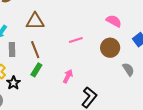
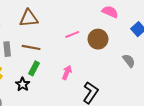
brown circle: (110, 48) -> (98, 39), moved
brown line: (35, 50) -> (31, 47), turned -54
black star: (13, 83) -> (23, 84), moved

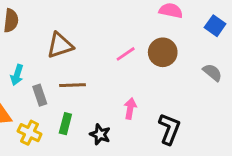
green rectangle: (34, 68) -> (65, 124), moved
black star: (23, 84) -> (100, 134), moved

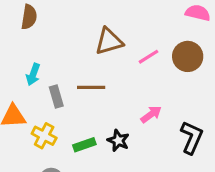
brown triangle: (60, 45) -> (109, 41), moved
pink arrow: (130, 108) -> (151, 114), turned 42
green rectangle: (65, 124) -> (84, 145), moved, turned 54

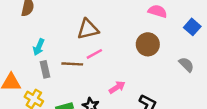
pink line: (148, 57) -> (94, 54), moved
cyan arrow: (33, 74) -> (39, 47), moved

